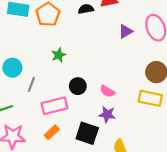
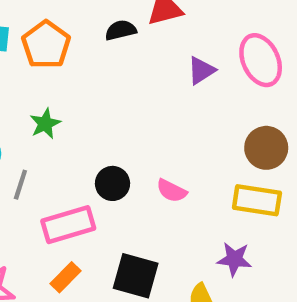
green star: (59, 55) -> (45, 124), moved
purple star: (107, 115) -> (234, 259), moved

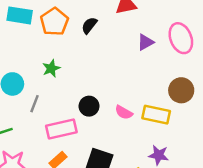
black semicircle: (121, 30) -> (89, 25), moved, turned -42
yellow rectangle: (257, 200) -> (156, 115), moved

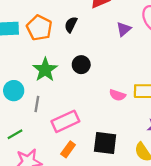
green star: (51, 68) -> (45, 70), size x1.5
black circle: (89, 106) -> (81, 65), moved

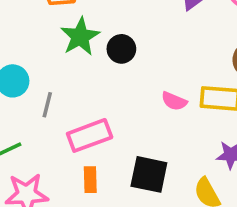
green star: (45, 70) -> (80, 37), moved
orange rectangle: (68, 149) -> (90, 180), turned -42

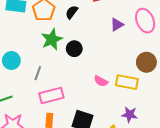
gray line: (47, 105) -> (38, 73), moved

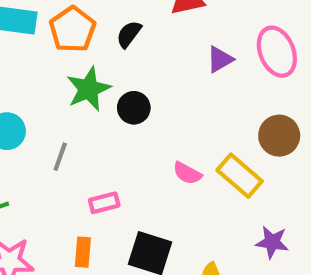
yellow rectangle: (127, 82) -> (240, 176), turned 30
pink rectangle: (51, 96) -> (104, 203), moved, size x0.6
purple star: (130, 115) -> (272, 242), moved

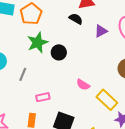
black semicircle: (129, 34) -> (76, 19), moved, turned 80
yellow rectangle: (240, 176) -> (107, 100), moved

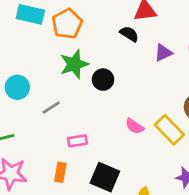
gray line: (23, 74) -> (51, 108), turned 32
yellow rectangle: (107, 100) -> (169, 130), moved

